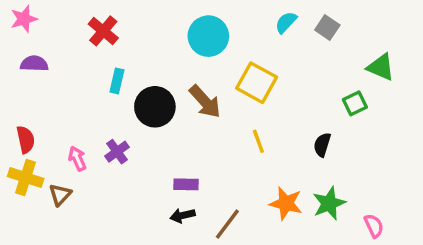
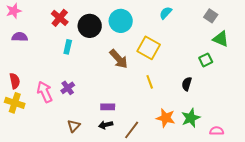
gray square: (327, 27) -> (211, 16), moved
black circle: (155, 107) -> (90, 26), moved
pink arrow: (77, 159) -> (45, 92), size x1.5
brown triangle: (60, 195) -> (74, 126), moved
pink semicircle: (374, 226) -> (217, 131), turned -64

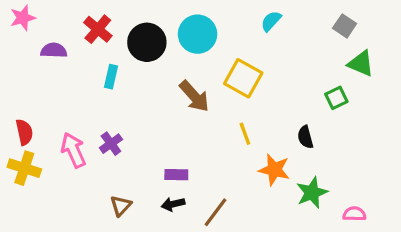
purple semicircle: (20, 37) -> (54, 50), moved
black semicircle: (187, 84) -> (305, 137), turned -32
orange star: (166, 118) -> (274, 170), moved

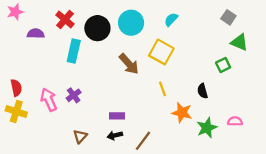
cyan semicircle: (271, 21) -> (171, 19), moved
cyan rectangle: (111, 77) -> (74, 51), size x1.5
pink semicircle: (354, 214) -> (235, 121), moved

